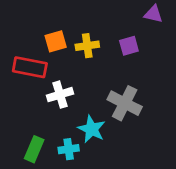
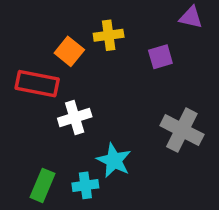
orange square: (56, 41) -> (69, 51), turned -35
yellow cross: (87, 46) -> (109, 35), moved
gray cross: (125, 103) -> (182, 130), moved

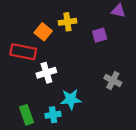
gray cross: (182, 130) -> (113, 80), size x0.7
cyan star: (114, 160) -> (71, 99), turned -30
green rectangle: (42, 185) -> (27, 115), turned -42

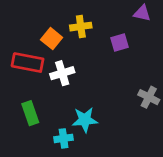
white cross: (46, 73) -> (62, 73), moved
gray cross: (113, 80) -> (149, 97), moved
green rectangle: (27, 115) -> (30, 113), moved

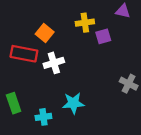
yellow cross: (81, 27) -> (85, 23), moved
green rectangle: (30, 113) -> (14, 103), moved
cyan cross: (64, 138) -> (43, 117), moved

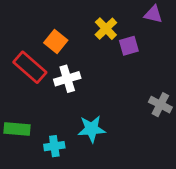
yellow cross: (85, 23) -> (106, 29), turned -36
red rectangle: (24, 54) -> (30, 67), turned 30
green rectangle: (14, 103) -> (17, 129), turned -66

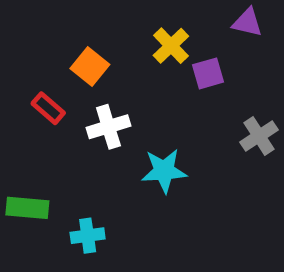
red rectangle: (30, 67) -> (48, 108), size x0.6
gray cross: (160, 105) -> (259, 136), moved, turned 30
cyan star: (92, 129) -> (164, 171), moved

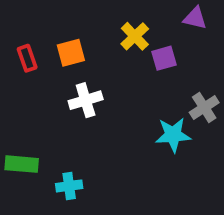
orange square: (90, 67) -> (71, 53), turned 36
red rectangle: (48, 108) -> (27, 58), moved, turned 30
cyan star: (164, 171) -> (173, 135), moved

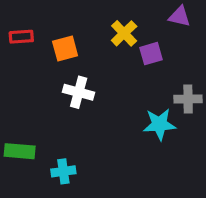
red rectangle: (27, 58) -> (21, 37), moved, turned -75
white cross: (86, 100) -> (79, 92), turned 32
gray cross: (204, 108) -> (188, 99), turned 32

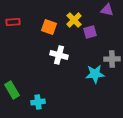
orange square: (65, 48) -> (49, 27), moved, turned 35
white cross: (79, 92) -> (59, 55), moved
green rectangle: (20, 151) -> (12, 90), turned 54

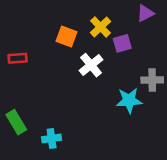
purple triangle: (107, 10) -> (145, 13), turned -40
red rectangle: (13, 22) -> (18, 58), moved
white cross: (59, 55) -> (91, 65), moved, turned 36

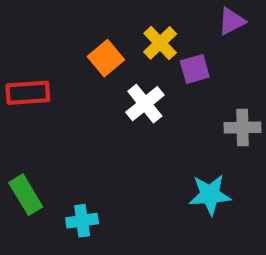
orange square: (67, 36) -> (106, 58), turned 30
red rectangle: (18, 58) -> (28, 93), size x1.4
cyan star: (129, 100) -> (210, 195), moved

